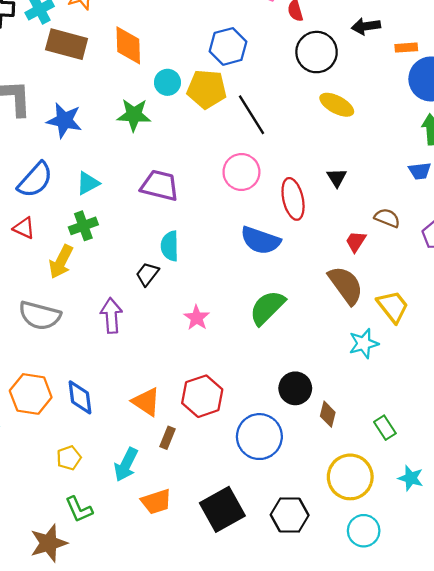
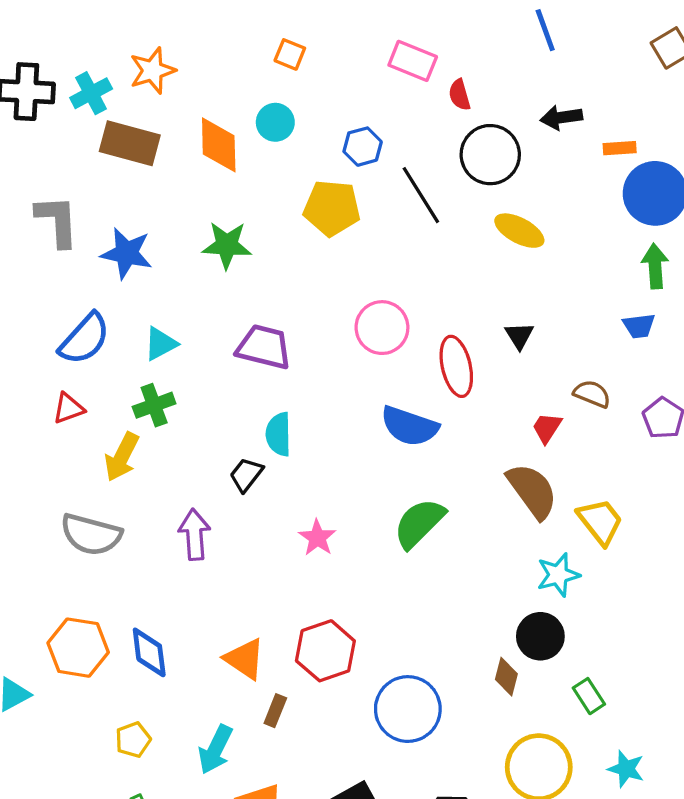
blue hexagon: (228, 46) -> (363, 147), size x0.7
cyan circle: (167, 82) -> (275, 122), moved
black line: (252, 115) -> (421, 195), moved
red triangle: (24, 228) -> (68, 408), turned -45
black circle: (295, 388) -> (540, 636), moved

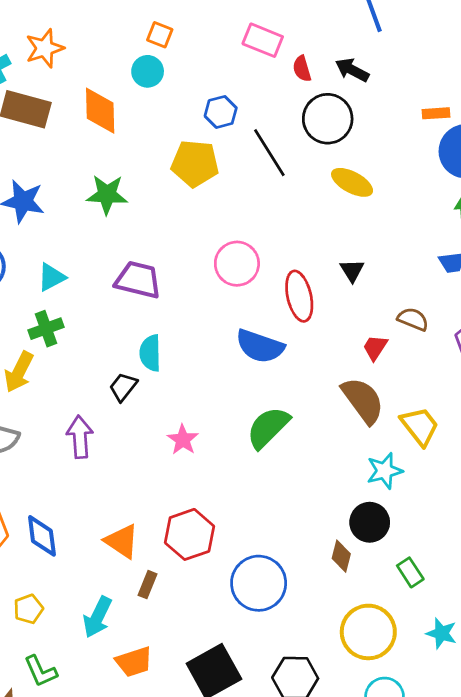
black arrow: (561, 117) -> (352, 70), moved, turned 36
cyan circle: (275, 122) -> (148, 71), moved

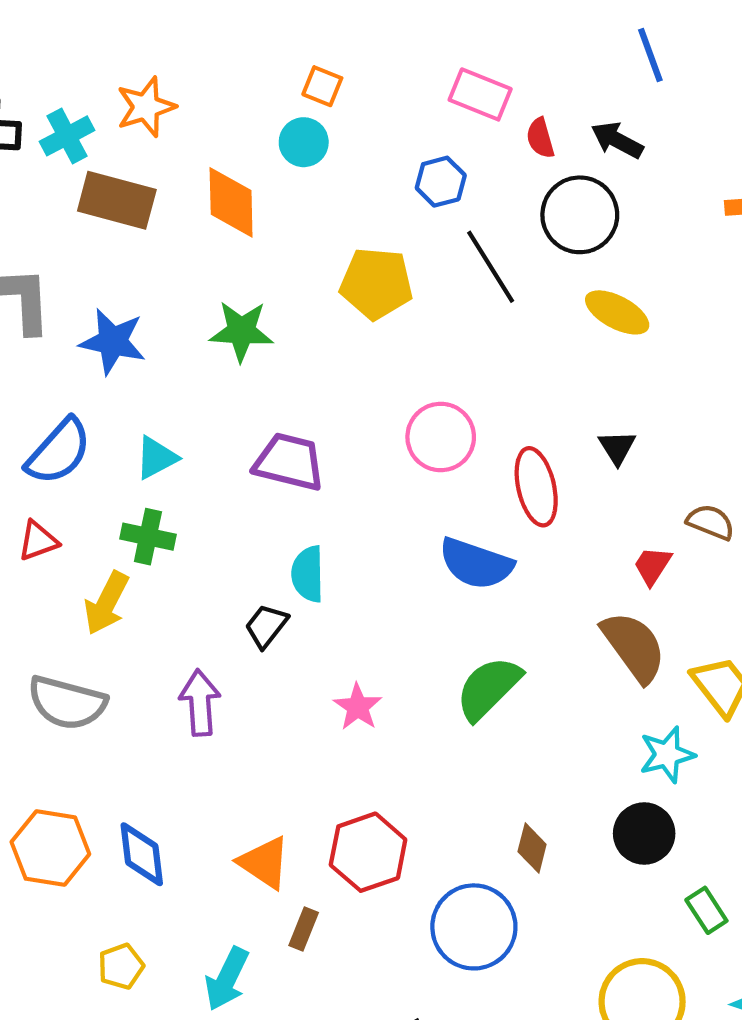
blue hexagon: (221, 112) -> (441, 182), moved
green cross: (46, 329) -> (148, 537), turned 32
brown diamond: (341, 556) -> (532, 848), moved

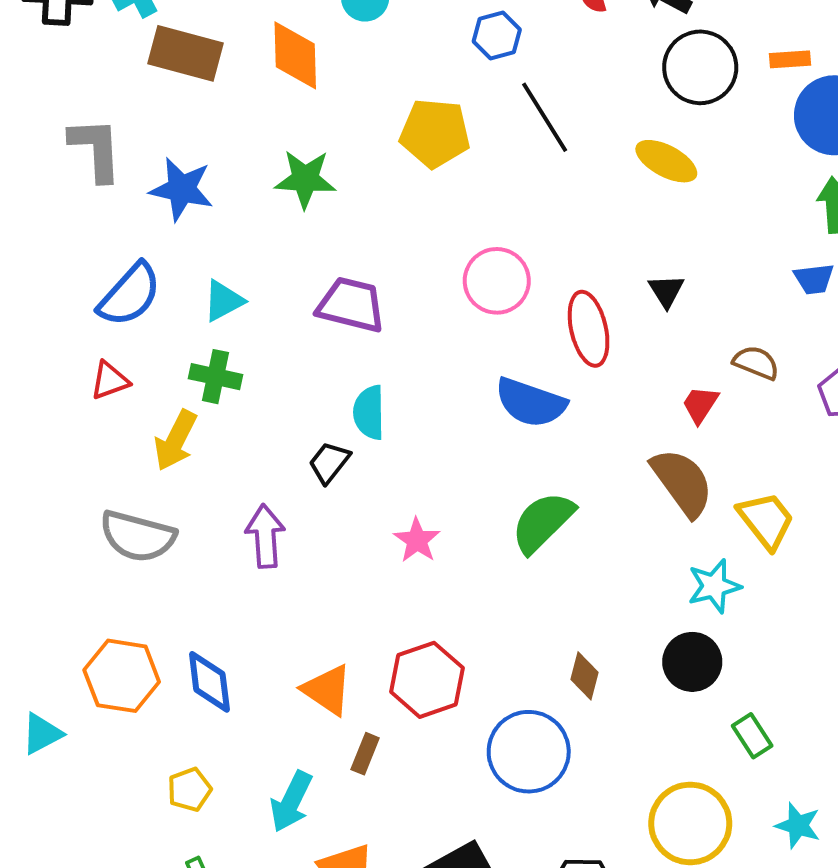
black circle: (580, 215) -> (700, 67), moved

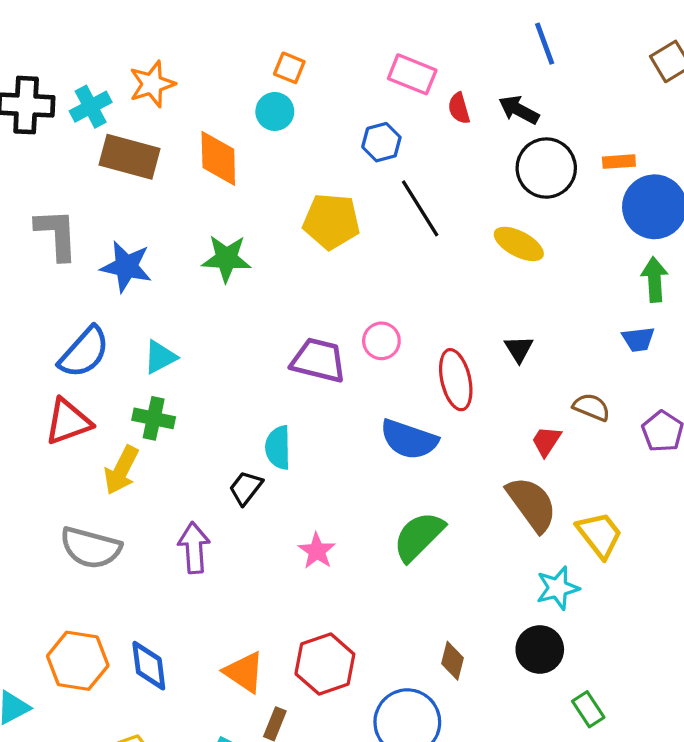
pink circle: (497, 281) -> (381, 341), size x0.7
purple trapezoid: (351, 305) -> (318, 360), moved
red triangle: (110, 381) -> (68, 422), size x1.5

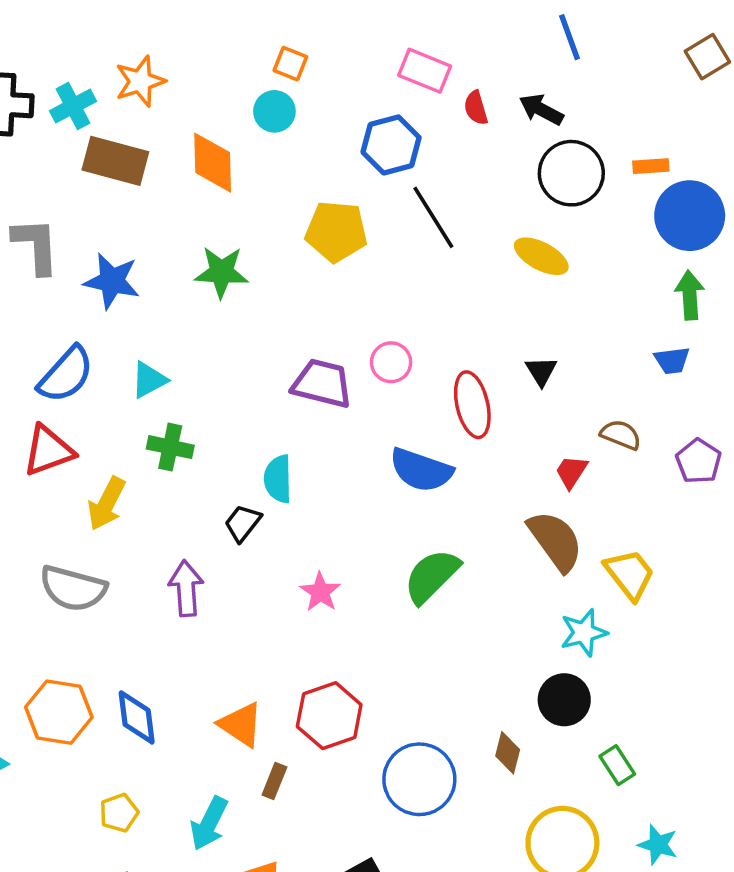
blue hexagon: (381, 142) -> (391, 145), size x1.4
green cross: (154, 418) -> (170, 447), moved
brown diamond: (453, 661) -> (508, 753), moved

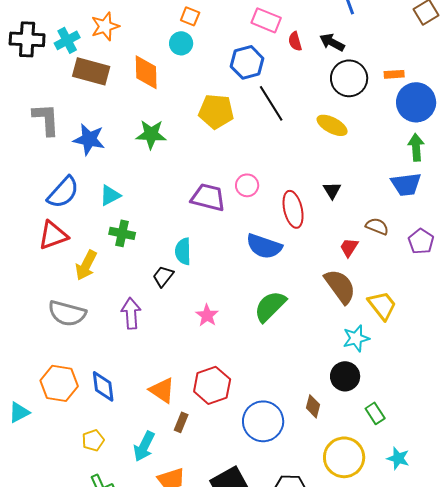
blue trapezoid: (672, 360) -> (406, 184), size x1.5

